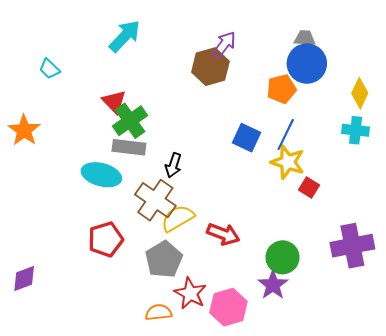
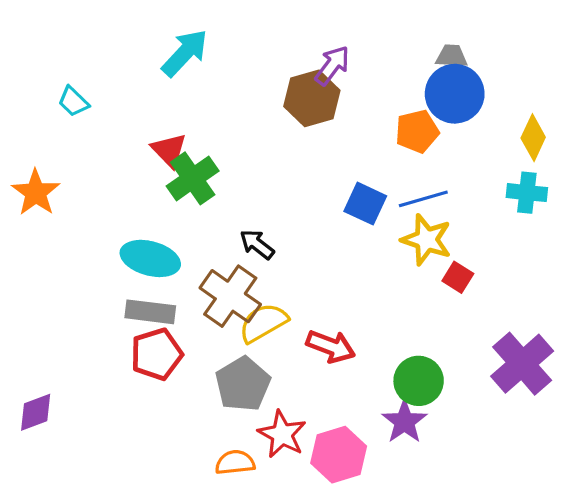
blue line: (286, 134) -> (423, 199), turned 48
gray rectangle: (129, 147) -> (150, 312), moved
black arrow: (173, 165) -> (257, 244), turned 110
purple cross: (352, 246) -> (522, 364), turned -30

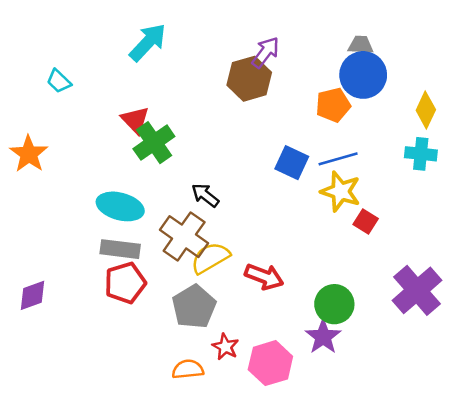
purple diamond: (36, 412) -> (32, 295), moved
red star: (282, 434) -> (225, 347), size x0.7

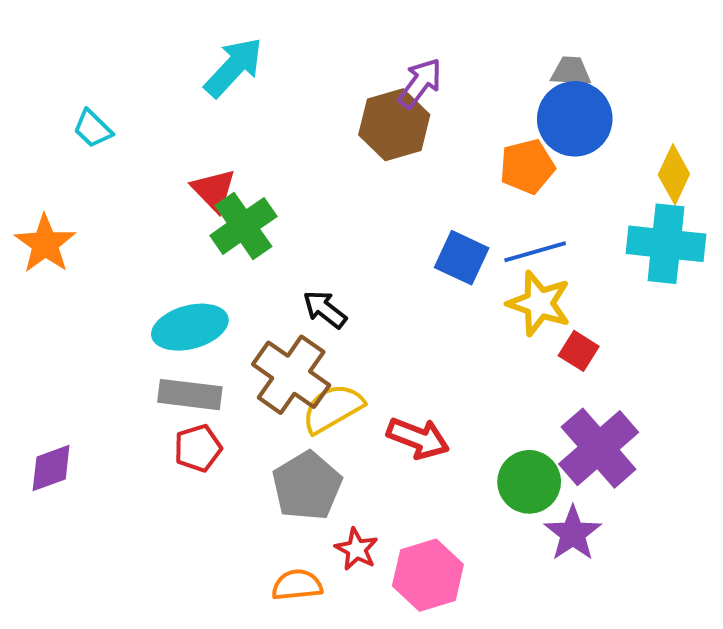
cyan cross: (421, 154) -> (666, 244), size x1.5
cyan ellipse: (120, 206) -> (190, 327), turned -30
red pentagon: (125, 283) -> (198, 448), size x0.7
purple cross: (417, 290) -> (599, 448), moved
purple star: (323, 337) -> (573, 533), moved

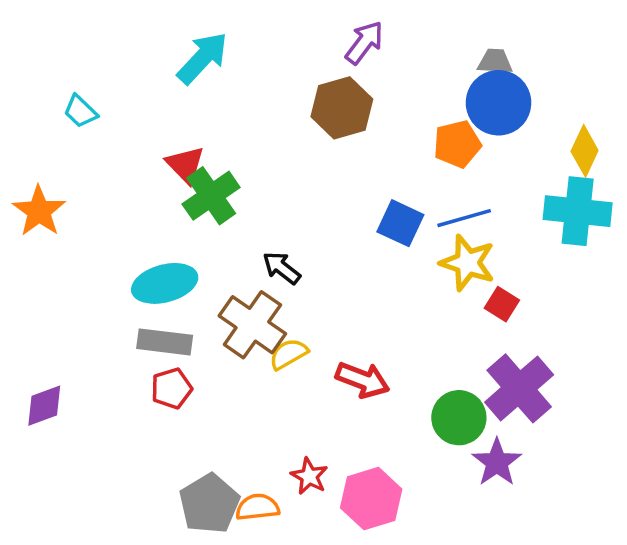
purple arrow: (420, 83) -> (364, 43), moved
yellow semicircle: (333, 408) -> (289, 354), size x0.7
gray pentagon: (307, 486) -> (209, 504), moved

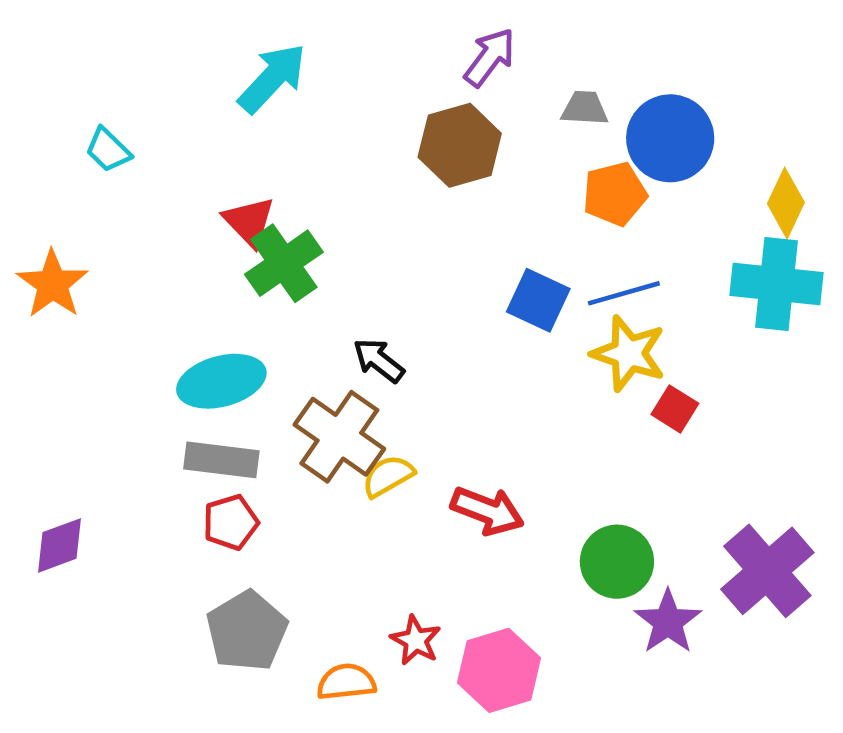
gray trapezoid: (495, 61) -> (585, 108), moved
purple cross: (519, 388) -> (767, 571), moved
gray pentagon: (209, 504) -> (247, 631), moved

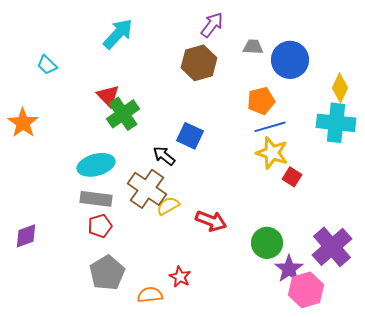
orange pentagon: (615, 194) -> (261, 101), moved
blue square: (538, 300) -> (190, 136), moved
pink hexagon: (499, 670) -> (306, 290), moved

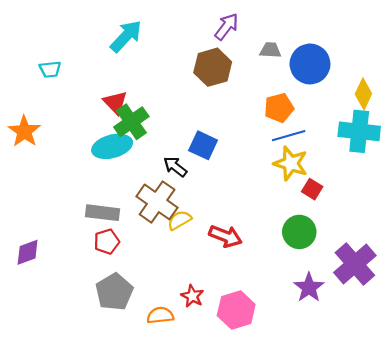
cyan trapezoid: (47, 65) -> (50, 69), turned -50
cyan ellipse: (96, 165) -> (112, 146), moved
green circle: (267, 243) -> (299, 232), moved
pink hexagon: (306, 290) -> (236, 310), moved

